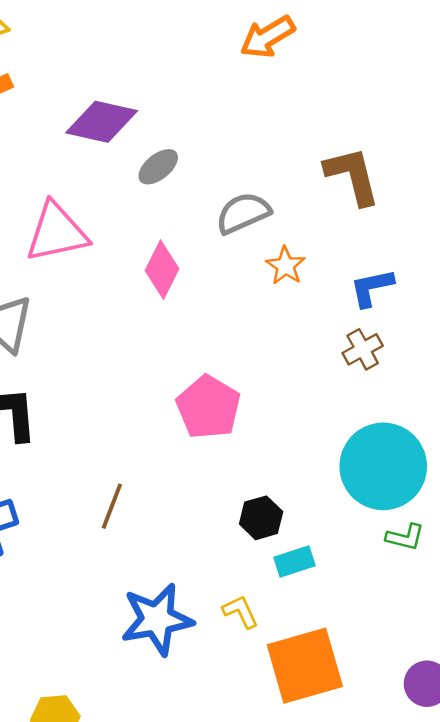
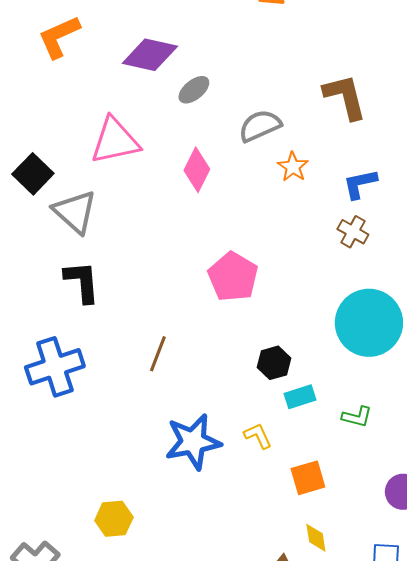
brown cross: (363, 349) -> (353, 232), turned -32
green L-shape: (405, 537) -> (357, 417), moved
orange square: (305, 666) -> (308, 478), size x0.6

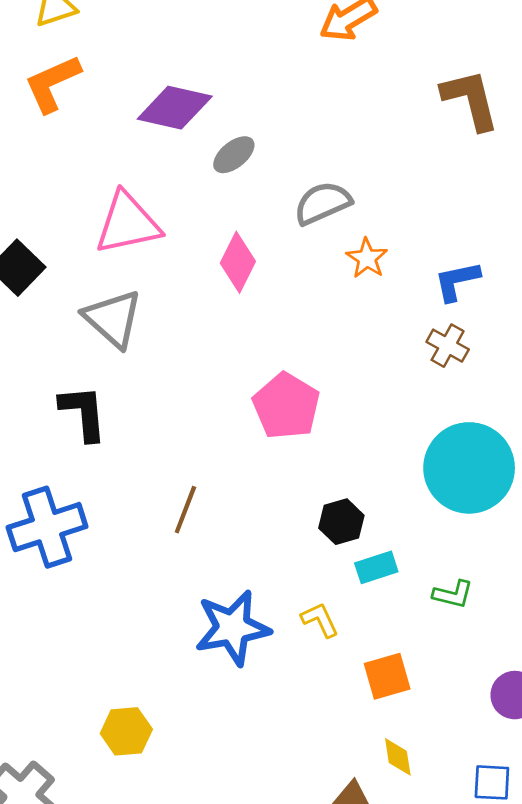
brown L-shape: (345, 97) -> (470, 100), moved
gray triangle: (75, 212) -> (113, 319), moved

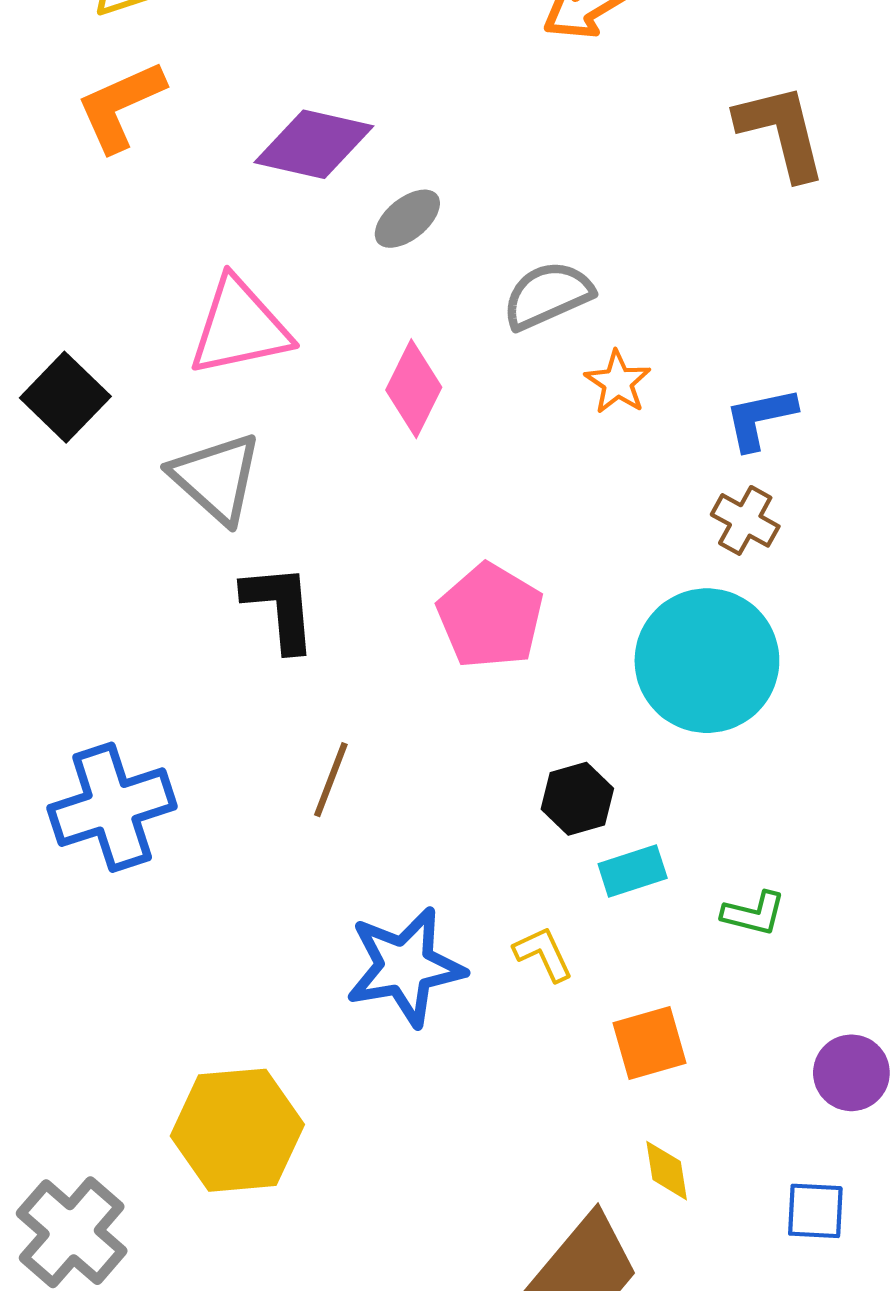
black L-shape: (83, 413) -> (280, 608), moved
cyan circle: (469, 468) -> (707, 661), moved
yellow hexagon: (126, 731) -> (237, 1130), size x1.6

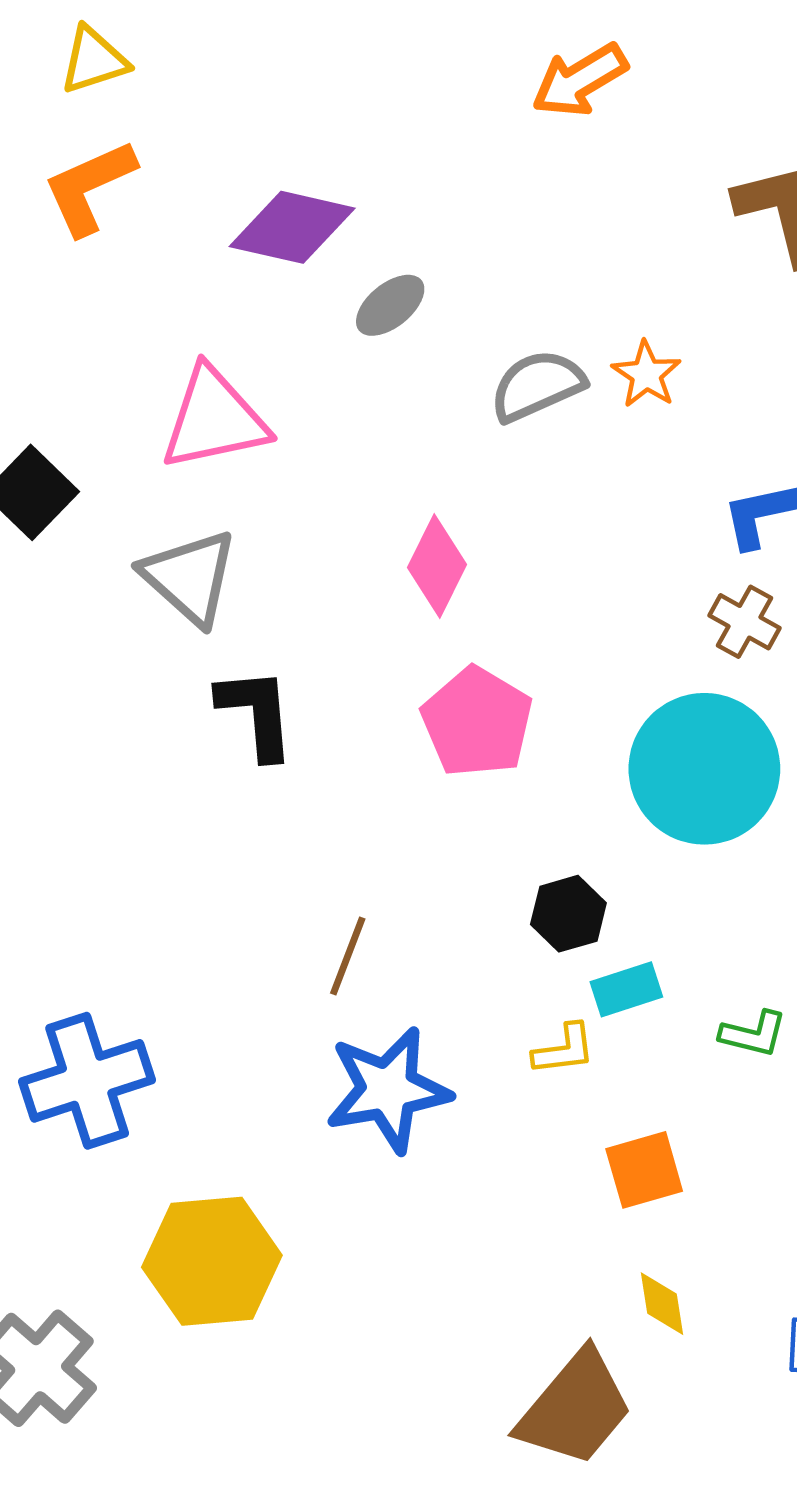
orange star: (618, 382) -> (646, 374), moved
pink diamond: (414, 389) -> (437, 566), moved
brown line: (331, 780) -> (348, 956), moved
blue cross: (112, 807) -> (87, 1081), moved
yellow L-shape: (543, 954) -> (564, 1050), moved, turned 108

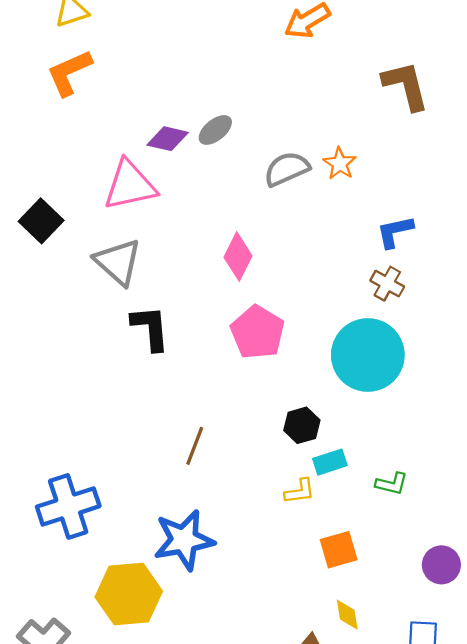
purple diamond: (292, 227) -> (168, 139), moved, size x0.7
blue star: (388, 1090) -> (184, 540), moved

